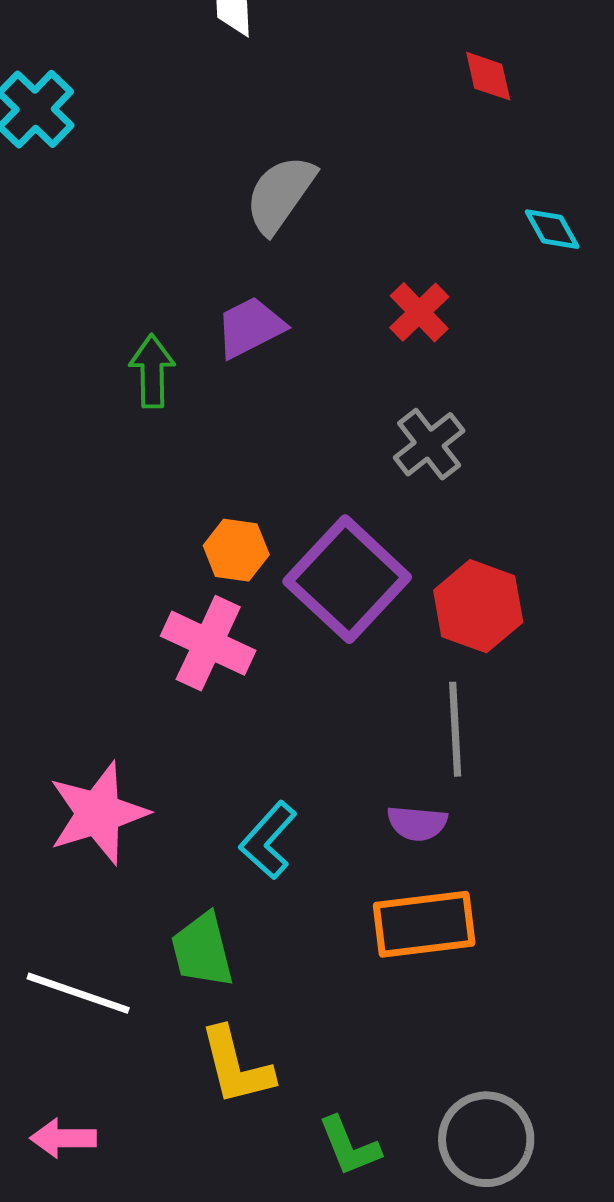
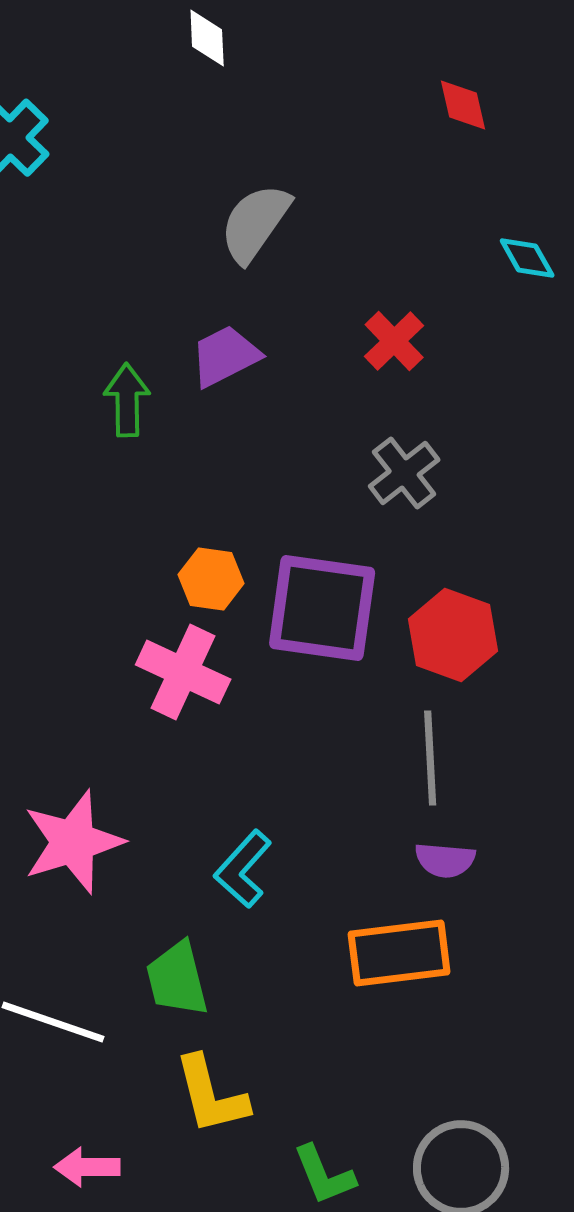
purple square: (347, 579) -> (322, 608), turned -35
purple semicircle: (417, 823) -> (445, 860), moved
pink arrow: (63, 1138) -> (87, 1167), moved

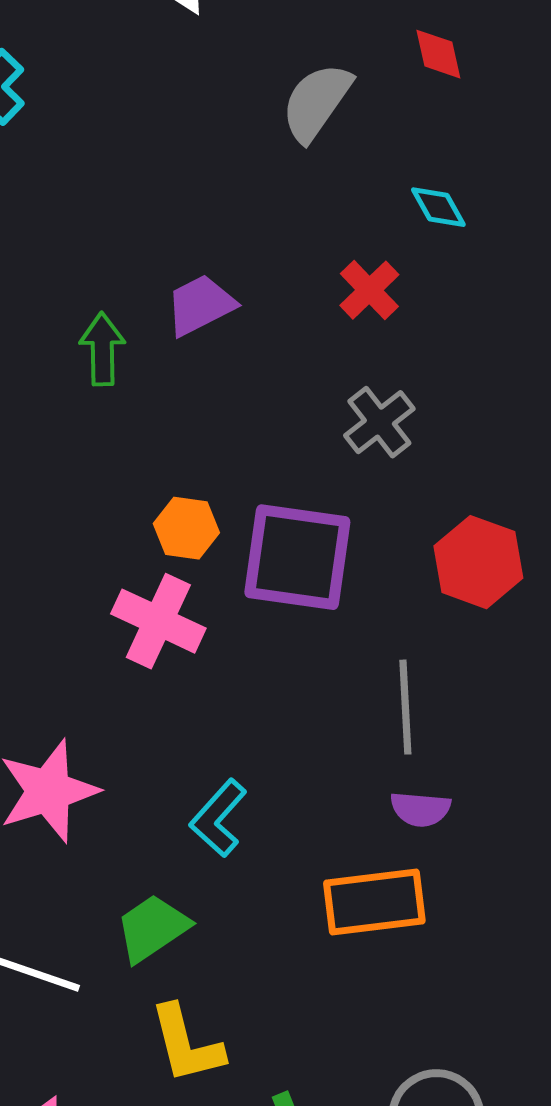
gray semicircle: (255, 223) -> (316, 102), moved
cyan diamond: (527, 258) -> (438, 207), moved
red hexagon: (453, 635) -> (478, 562), moved
green trapezoid: (177, 979) -> (152, 928), turned 70

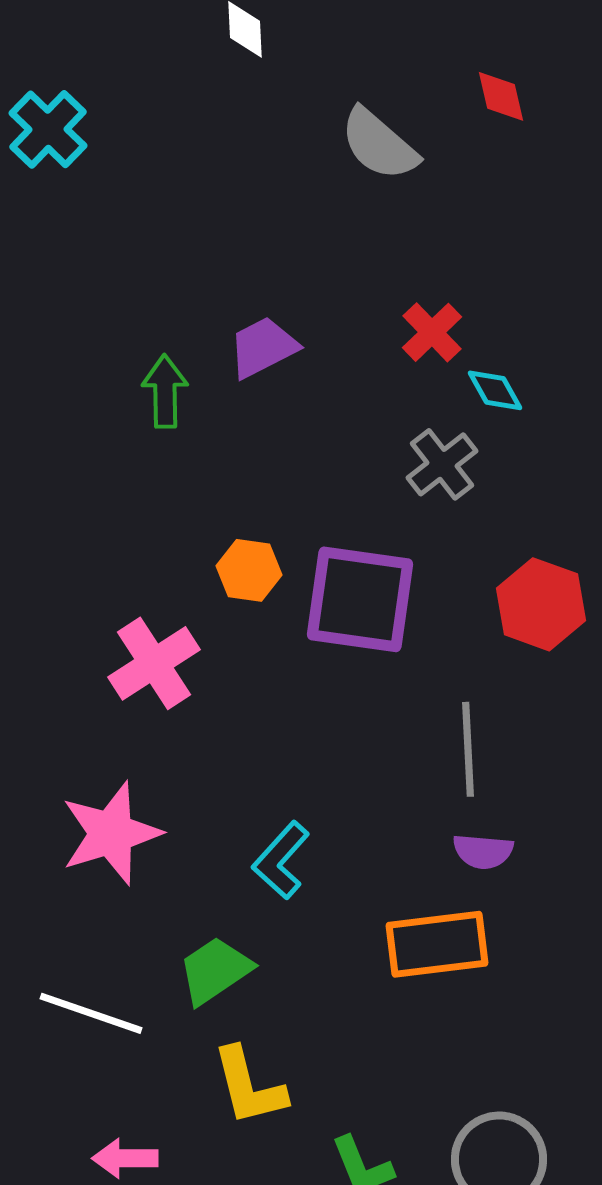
gray semicircle: (316, 102) -> (379, 144), turned -84
cyan diamond: (438, 207) -> (495, 390), moved
pink cross: (158, 621) -> (154, 663), moved, turned 32

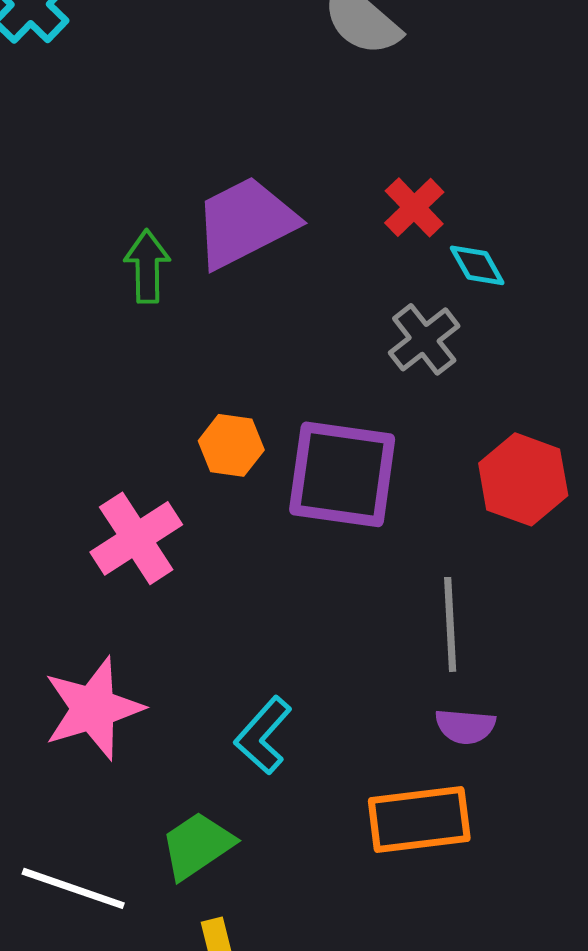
purple trapezoid: (263, 347) -> (245, 222), size x1.5

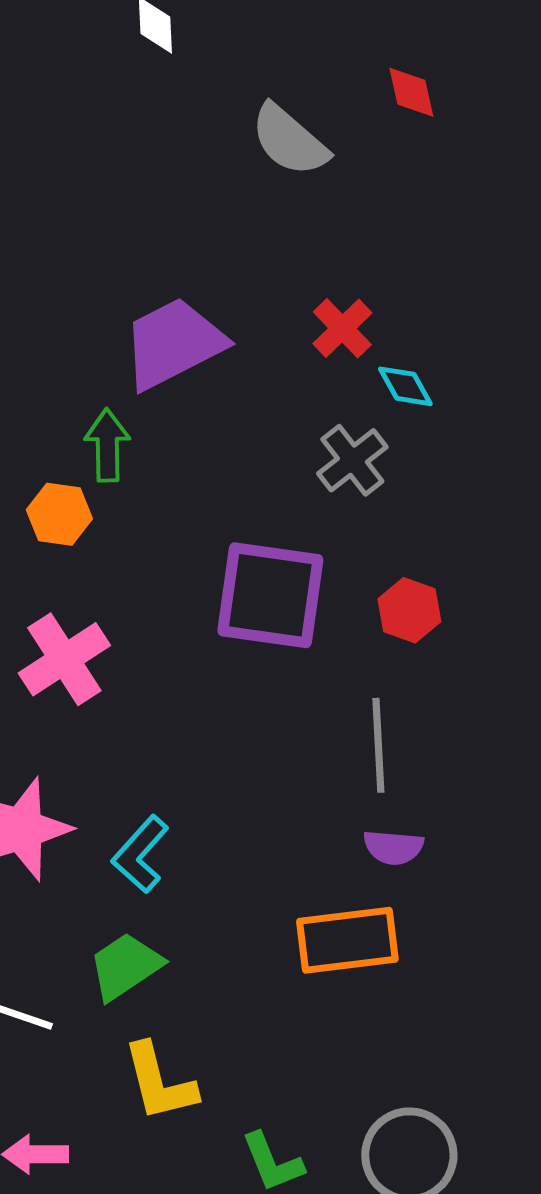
green arrow: (147, 266) -> (107, 445), moved
orange hexagon: (231, 445) -> (59, 514), moved
red hexagon: (523, 479) -> (409, 610), moved, size x0.7
cyan L-shape: (263, 735) -> (140, 854), moved

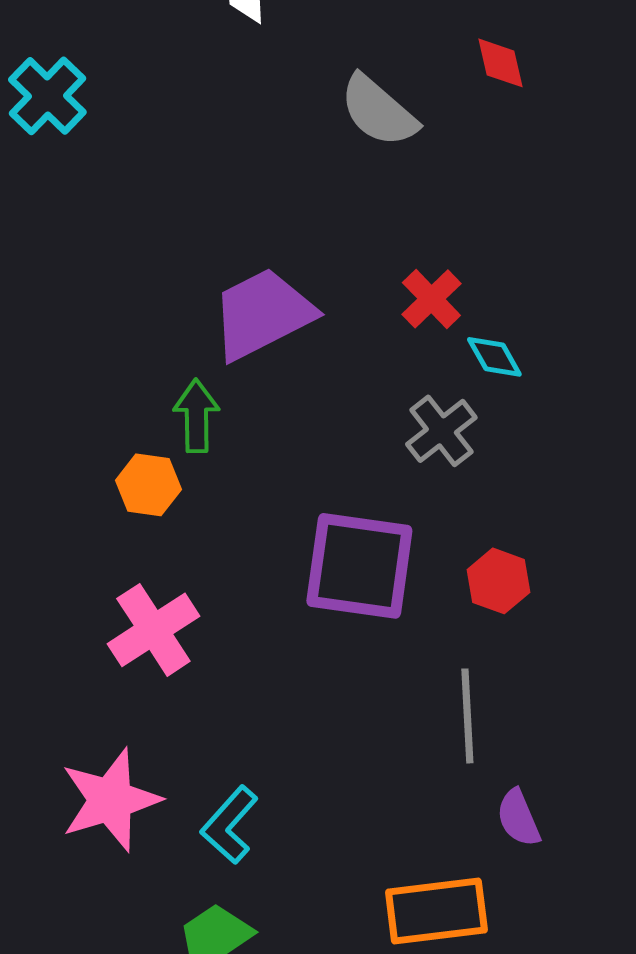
purple semicircle: (393, 847) -> (518, 818), moved, turned 62

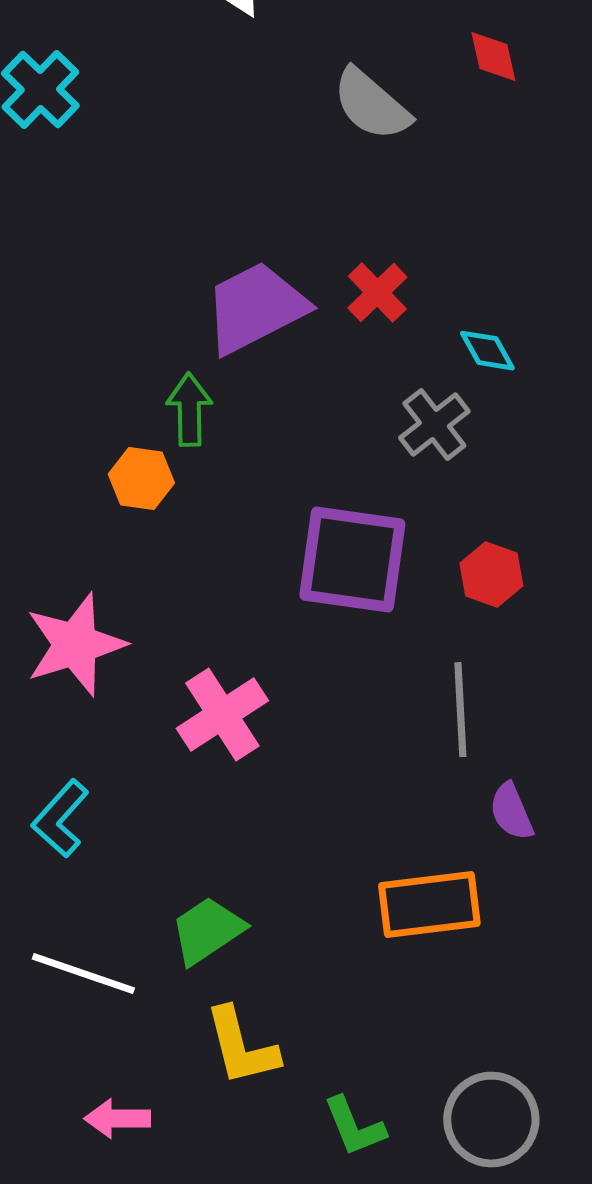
red cross: (431, 299) -> (377, 293), moved
pink cross: (153, 630) -> (222, 715), moved
pink star: (110, 800) -> (75, 645), moved
cyan L-shape: (229, 825) -> (60, 819), moved

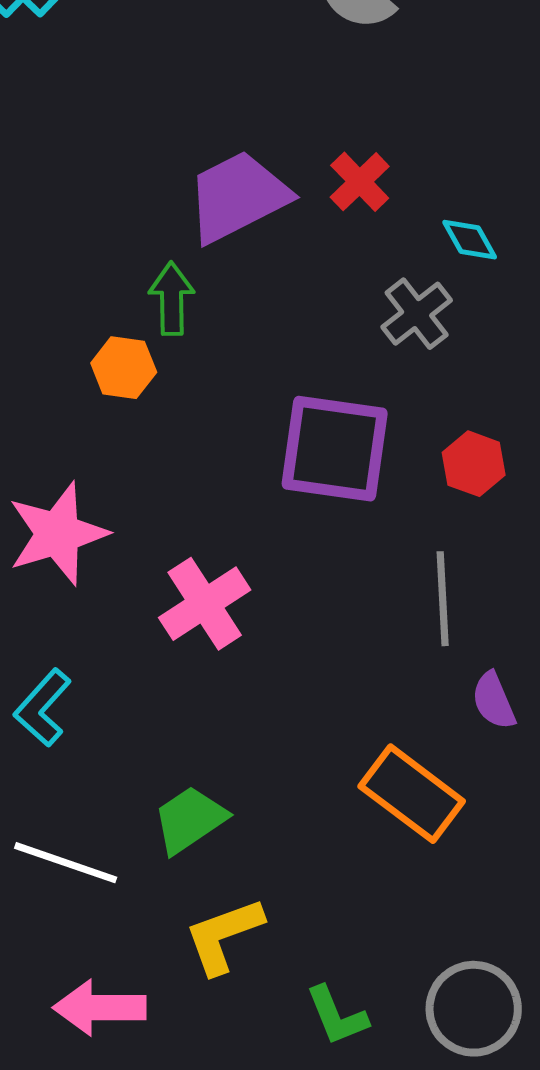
orange rectangle: (429, 905) -> (412, 794), turned 44
yellow L-shape: (241, 1047) -> (224, 936), turned 84
pink arrow: (117, 1119) -> (100, 1008), size x1.4

